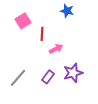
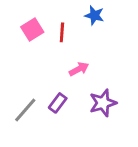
red line: (42, 34) -> (62, 32), moved
purple rectangle: (48, 77) -> (58, 103), moved

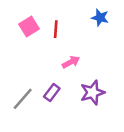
blue star: (94, 15) -> (100, 18), moved

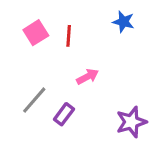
purple star: (92, 92) -> (131, 122), moved
gray line: (23, 99) -> (34, 100), moved

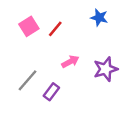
red line: (69, 36) -> (55, 29), turned 36
purple star: (131, 122) -> (106, 69), moved

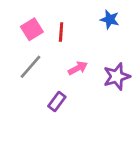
red line: (55, 29) -> (61, 32), turned -36
gray line: (28, 80) -> (30, 67), moved

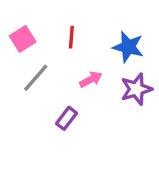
blue star: (110, 19) -> (128, 47), moved, size x1.4
pink square: (32, 29) -> (23, 39), moved

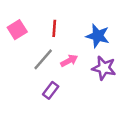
gray line: (36, 78) -> (43, 59), moved
purple star: (136, 89) -> (104, 68), turned 30

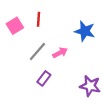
red line: (54, 28) -> (39, 19), moved
purple star: (104, 68) -> (90, 86), moved

